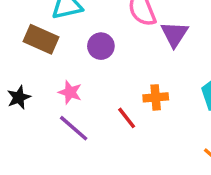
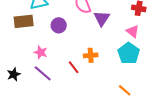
brown rectangle: (41, 39) -> (24, 21), turned -30
black star: (19, 97) -> (14, 74), moved

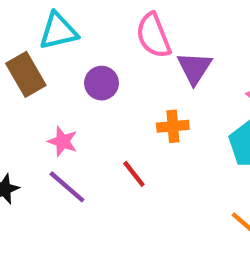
brown rectangle: (24, 21) -> (26, 74), turned 66
orange cross: (91, 55) -> (173, 126), moved

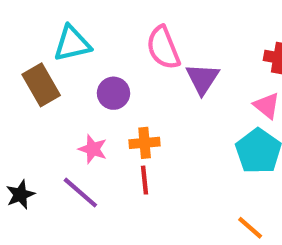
orange cross: (173, 126) -> (145, 143), moved
pink star: (63, 141) -> (93, 149), moved
red line: (134, 174) -> (145, 180), turned 32

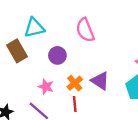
purple triangle: (202, 79) -> (100, 81), moved, turned -30
orange cross: (145, 143) -> (75, 83), turned -35

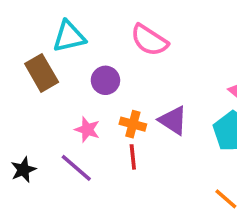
pink semicircle: (85, 30) -> (149, 40), turned -35
orange cross: (75, 83) -> (133, 124), turned -35

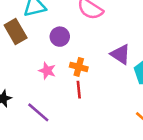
purple triangle: (173, 120) -> (120, 54), moved
purple line: (76, 168) -> (38, 112), moved

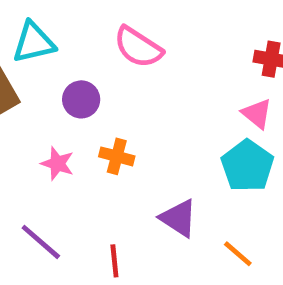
purple triangle: (120, 54) -> (178, 218), moved
red line: (79, 90) -> (114, 261), moved

